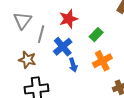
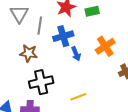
green rectangle: (96, 35) -> (92, 11), moved, turned 40
blue cross: (63, 47) -> (63, 36), turned 30

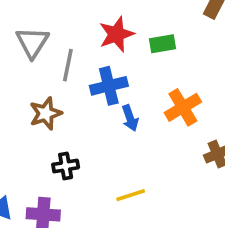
brown star: (29, 53) -> (46, 113), turned -30
black cross: (41, 82) -> (66, 166), size x0.6

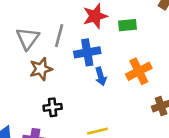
gray triangle: (32, 42) -> (28, 38), moved

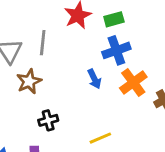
blue cross: (87, 52) -> (116, 50), moved
orange cross: (139, 71) -> (133, 83), moved

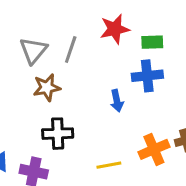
orange cross: (133, 83) -> (154, 149), moved
black cross: (48, 120) -> (58, 134), size x1.4

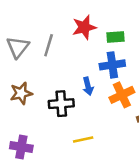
brown star: (47, 87) -> (21, 93), moved
black cross: (58, 134) -> (61, 104), moved
orange cross: (154, 149) -> (122, 95), moved

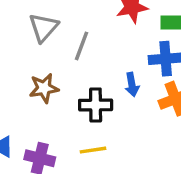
gray line: (49, 45) -> (81, 46), moved
yellow line: (83, 140) -> (93, 150), moved

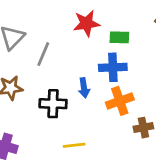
yellow line: (93, 150) -> (74, 145), moved

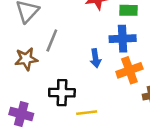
gray line: (43, 54) -> (52, 40), moved
black cross: (53, 104) -> (62, 93), moved

